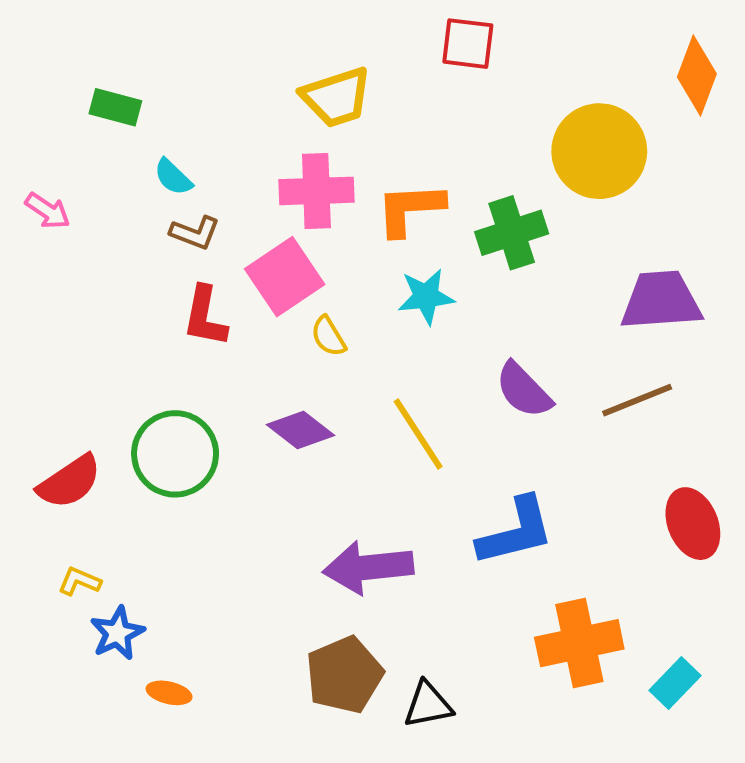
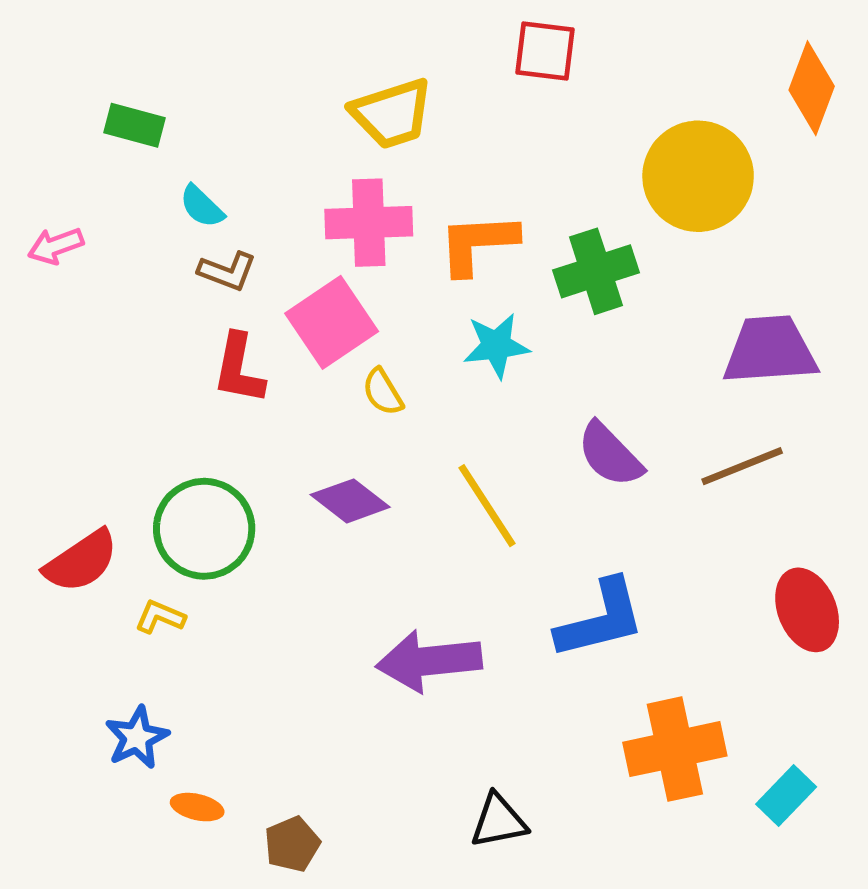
pink arrow: (48, 211) -> (56, 246), turned 126
yellow L-shape: (79, 581) -> (160, 617), moved
brown pentagon: (344, 675) -> (292, 844), moved, size x0.6

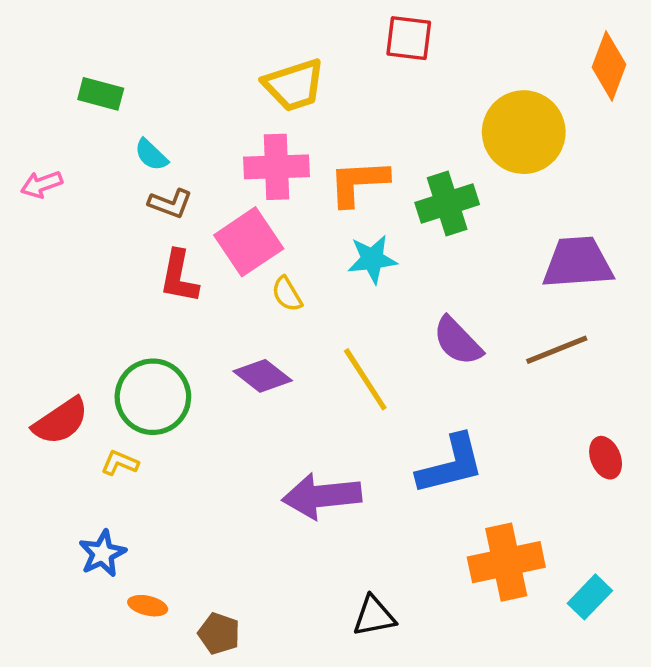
red ellipse: (807, 610) -> (606, 458), size x0.7
brown pentagon: (292, 844) -> (219, 634), turned -30

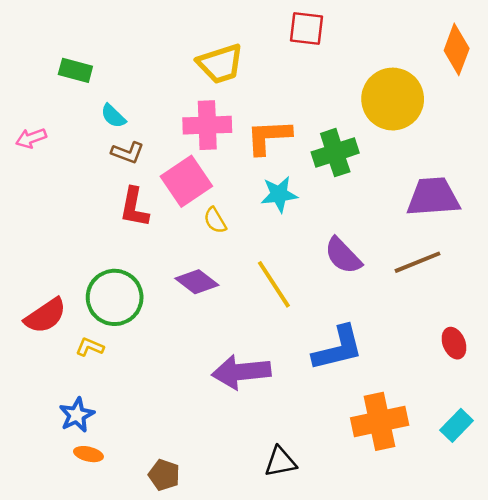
cyan rectangle: (590, 597) -> (457, 425), moved
orange ellipse: (148, 606) -> (88, 454), moved

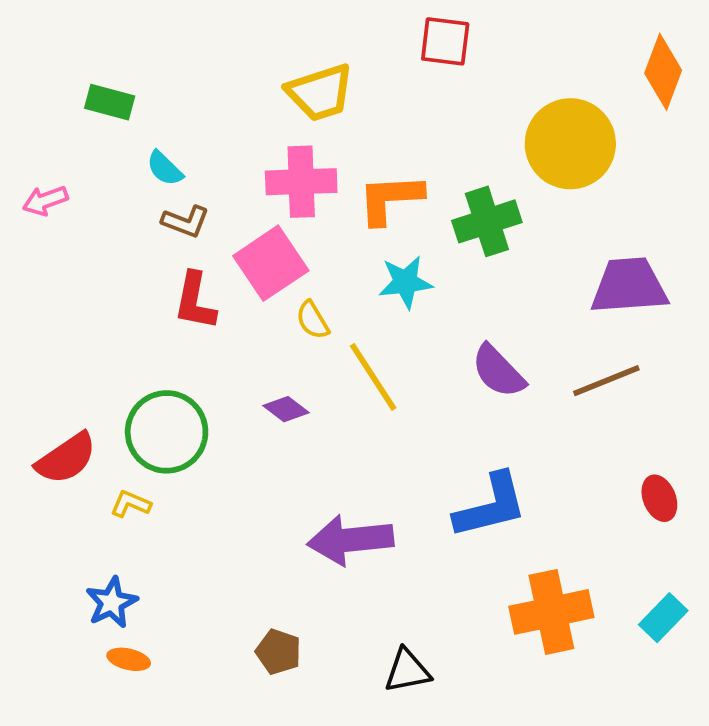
purple diamond: (197, 282) -> (286, 409), size x0.7
yellow line: (274, 284) -> (373, 377), moved
brown pentagon: (164, 475) -> (278, 652), moved

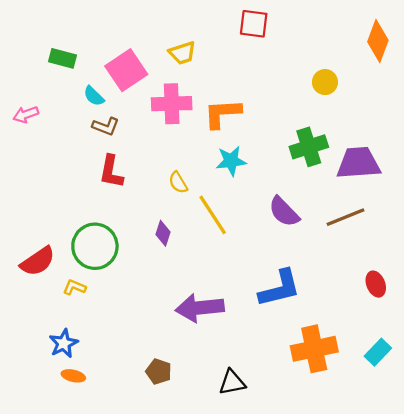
yellow trapezoid: (320, 93) -> (182, 53), size x0.7
yellow circle: (570, 144) -> (325, 82), size x0.5
green cross: (487, 221) -> (309, 147), moved
pink square: (271, 263) -> (126, 70), moved
purple diamond: (286, 409) -> (163, 233), turned 70

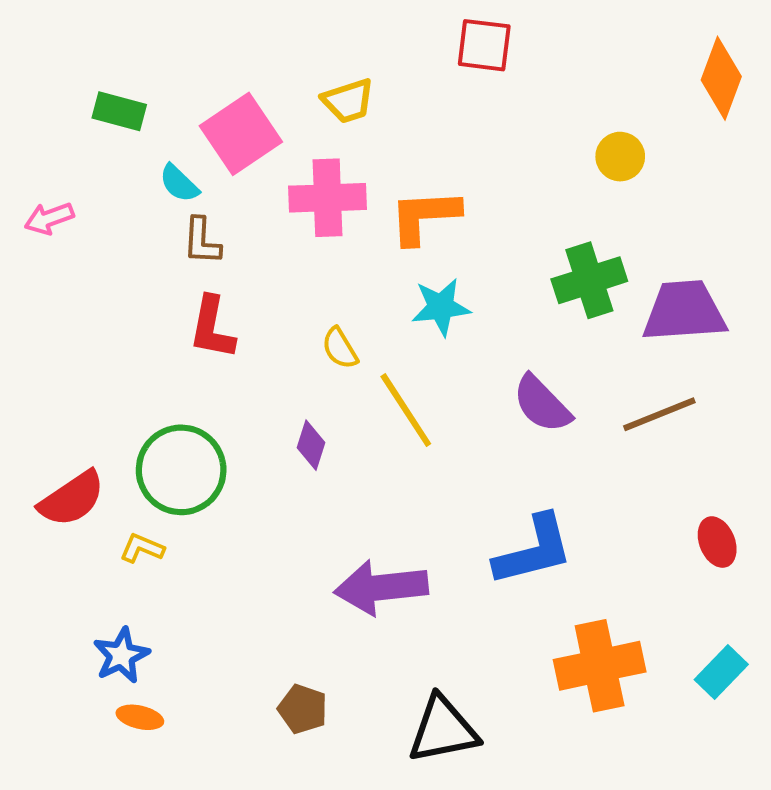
brown L-shape: (106, 126) -> (202, 241), turned 72
black triangle: (232, 382) -> (443, 730), size x1.4

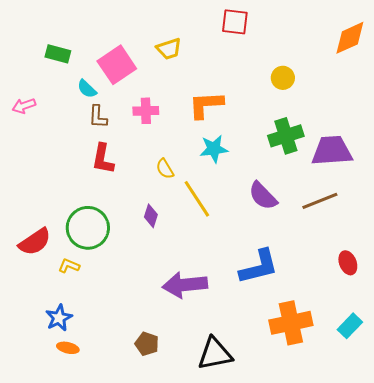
orange diamond: (721, 78) -> (350, 38), turned 45
yellow circle: (620, 157) -> (283, 78), moved
pink cross: (327, 198) -> (146, 111), moved, size x0.7

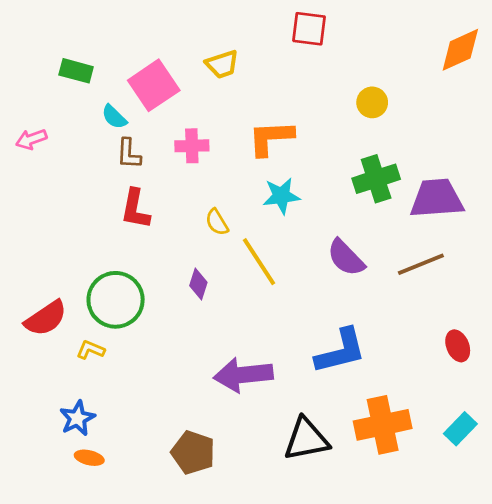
brown pentagon: (147, 344) -> (193, 452), size x1.4
black triangle: (215, 354) -> (306, 439), moved

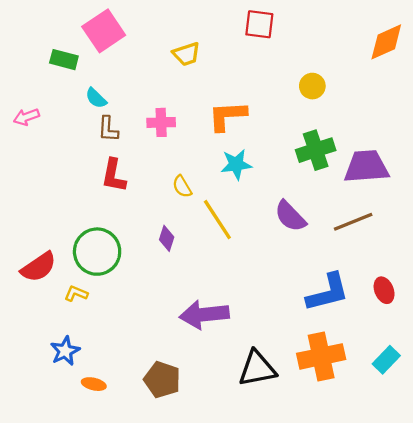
pink square: (154, 85) -> (104, 31), moved
blue L-shape: (341, 351) -> (328, 292), moved
orange ellipse: (89, 458) -> (94, 384), moved

